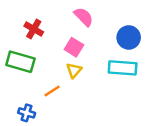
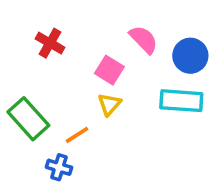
pink semicircle: (84, 17) -> (144, 40), moved
green rectangle: (20, 62) -> (28, 119), moved, turned 32
blue cross: (27, 113) -> (59, 167), moved

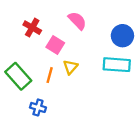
pink semicircle: (144, 40) -> (77, 21), moved
pink square: (109, 70) -> (55, 45), moved
orange line: (77, 135) -> (50, 75), moved, turned -42

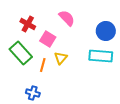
green rectangle: (18, 76) -> (21, 53), moved

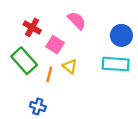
yellow triangle: (61, 58) -> (70, 66), turned -32

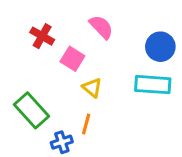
green rectangle: (24, 61) -> (32, 110), moved
orange line: (49, 74) -> (86, 124), moved
blue cross: (38, 106) -> (62, 142), moved, turned -35

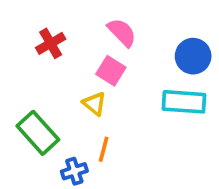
red cross: (42, 36) -> (51, 43), turned 30
pink square: (72, 59) -> (111, 71), moved
yellow triangle: (92, 88) -> (94, 104), moved

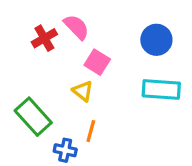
pink semicircle: (122, 32) -> (76, 27), moved
blue circle: (193, 56) -> (156, 40), moved
blue cross: (74, 171) -> (65, 150), turned 30

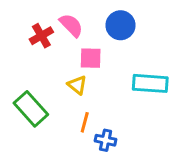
blue circle: (156, 40) -> (120, 25), moved
pink square: (97, 62) -> (91, 58), turned -30
blue cross: (65, 150) -> (106, 140), moved

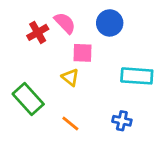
orange line: (85, 122) -> (70, 123), moved, turned -66
blue cross: (106, 140) -> (122, 121), moved

